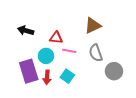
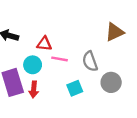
brown triangle: (93, 25) -> (115, 32), moved
cyan square: (67, 76) -> (75, 88), moved, turned 32

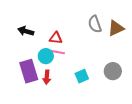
pink line: (60, 59) -> (58, 52), moved
gray semicircle: (90, 61) -> (95, 24), moved

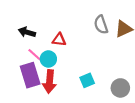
pink line: (58, 52) -> (34, 55), moved, turned 32
gray circle: (113, 71) -> (120, 88), moved
red arrow: (47, 77) -> (49, 82), size x1.5

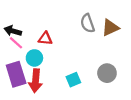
pink line: (34, 55) -> (16, 43), moved
gray circle: (120, 88) -> (107, 73), moved

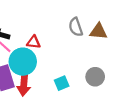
brown triangle: (110, 28) -> (98, 31), turned 30
cyan circle: (34, 58) -> (23, 62), size x1.6

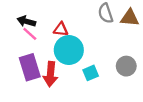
cyan circle: (23, 62) -> (69, 50), moved

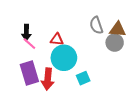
black arrow: (26, 21) -> (26, 32), turned -105
gray circle: (126, 66) -> (115, 43), moved

